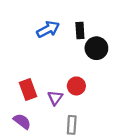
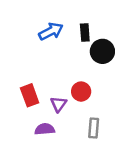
purple semicircle: (22, 121) -> (45, 129), moved, turned -42
gray rectangle: (72, 125) -> (94, 128), moved

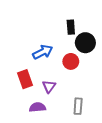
blue arrow: (51, 31) -> (43, 52), moved
red circle: (81, 92) -> (71, 61), moved

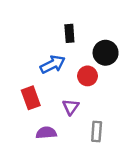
black rectangle: (71, 27) -> (69, 33), moved
purple triangle: (49, 86) -> (71, 107), moved

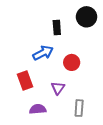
black circle: (106, 53) -> (87, 17), moved

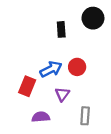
blue arrow: (43, 53) -> (51, 69), moved
red rectangle: (25, 80) -> (27, 86), turned 42

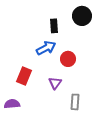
blue arrow: (51, 69) -> (46, 48), moved
purple semicircle: (41, 117) -> (12, 104), moved

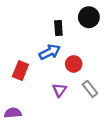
red rectangle: (24, 76) -> (20, 70), moved
gray rectangle: (75, 102) -> (90, 89), moved, turned -42

